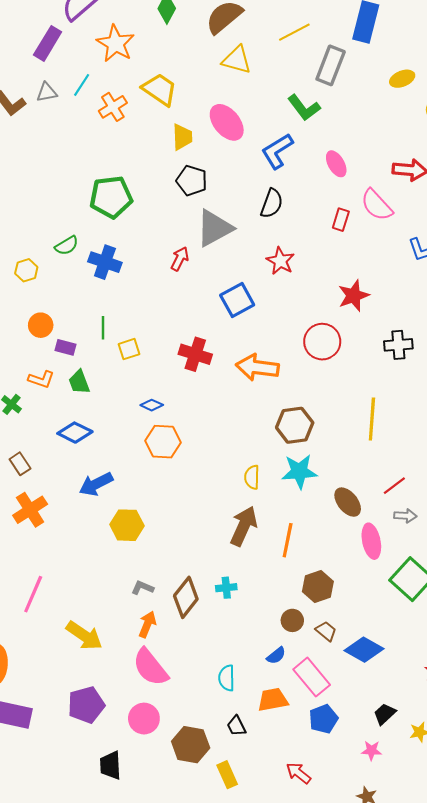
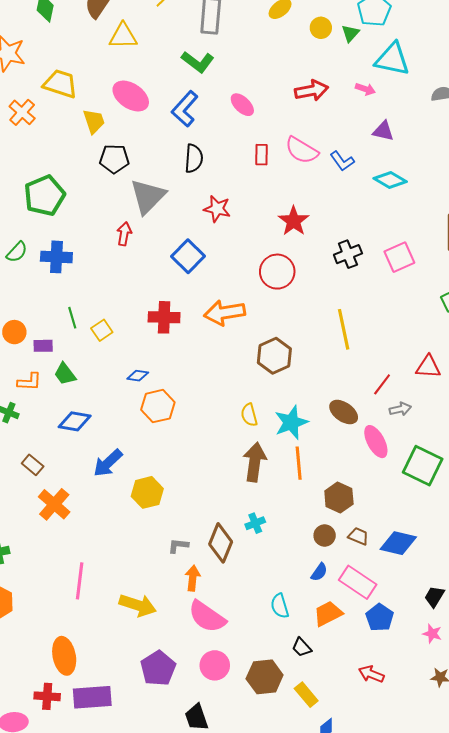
pink semicircle: (377, 205) -> (302, 150), moved
cyan star: (299, 472) -> (291, 422), moved
pink star: (371, 750) -> (432, 634), turned 30

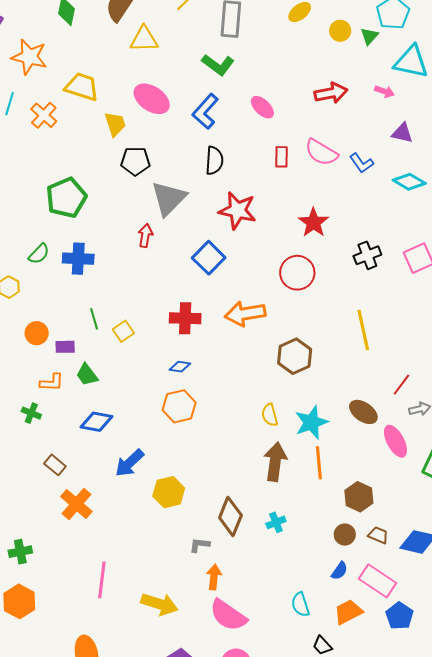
red star: (217, 209) -> (238, 210), size x1.4
blue diamond: (138, 376) -> (180, 367), moved
brown diamond: (221, 543) -> (230, 517), moved

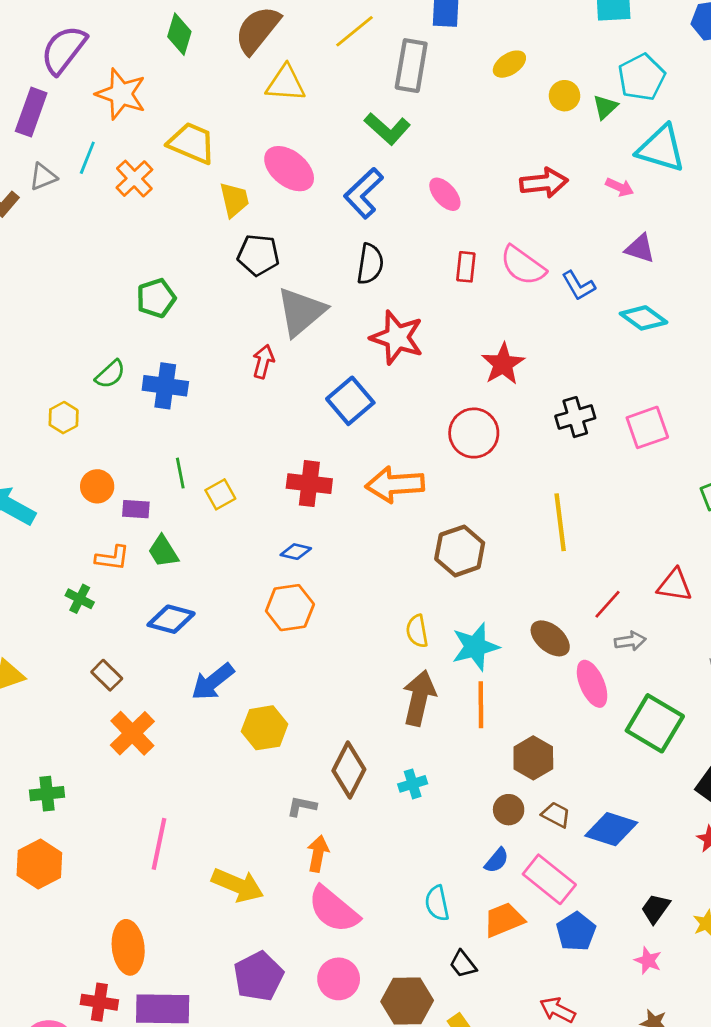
green pentagon: (66, 198) -> (156, 298), size x0.7

